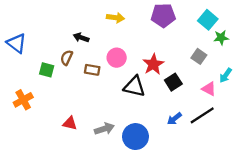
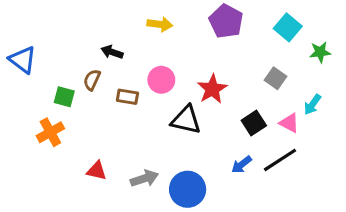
purple pentagon: (163, 15) -> (226, 21), turned 30
green star: (221, 38) -> (320, 52), moved
black square: (173, 82) -> (254, 123), moved
orange cross: (23, 100) -> (50, 132), moved

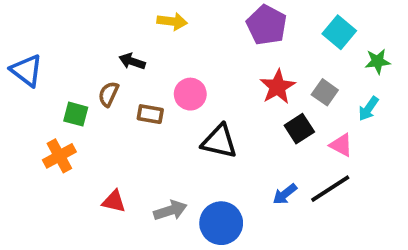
yellow arrow: (160, 24) -> (172, 21), moved
red star: (212, 89) -> (278, 87), moved
cyan arrow: (312, 104) -> (368, 109), moved
black square: (254, 123) -> (299, 129), moved

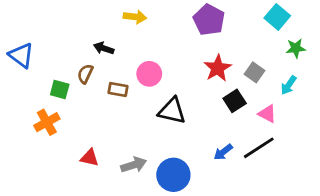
cyan square: (339, 32) -> (277, 17), moved

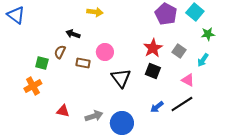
purple pentagon: (209, 20) -> (166, 14), moved
blue triangle: (21, 55) -> (16, 15), moved
black square: (235, 101) -> (153, 71), moved, turned -35
black triangle: (172, 111) -> (121, 78), turned 40

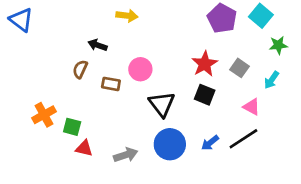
green square: (42, 63) -> (72, 127), moved
blue circle: (122, 123) -> (170, 144), moved

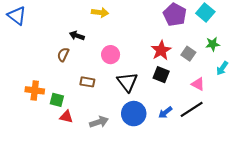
green star: (278, 45) -> (213, 44), moved
cyan arrow: (272, 80) -> (222, 68), moved
brown rectangle: (111, 84) -> (87, 82), moved
orange cross: (44, 115) -> (35, 90), turned 36

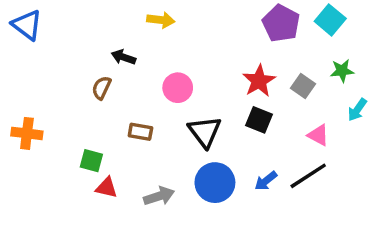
orange cross: (35, 90) -> (27, 133), moved

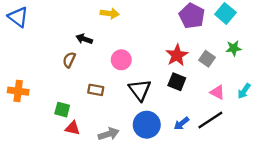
cyan arrow: (357, 110) -> (244, 91), moved

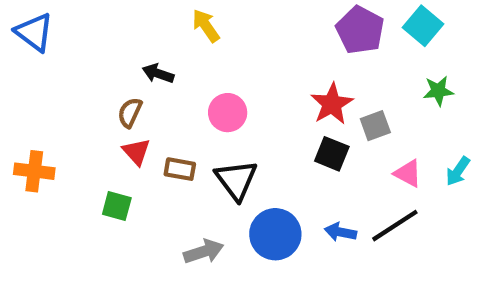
yellow arrow: (110, 13) -> (206, 26), turned -132
gray square: (207, 59) -> (375, 126), moved, turned 35
black triangle: (140, 90) -> (236, 180), moved
blue arrow: (181, 124) -> (341, 232), turned 49
red triangle: (73, 128) -> (136, 152), moved, turned 35

